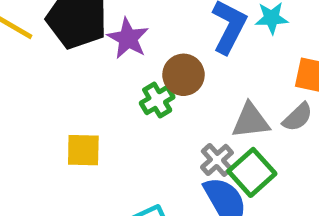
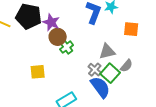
brown circle: (184, 75) -> (58, 37), moved
gray semicircle: (298, 117) -> (126, 66), moved

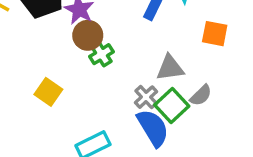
yellow square: (38, 72) -> (48, 92), turned 35

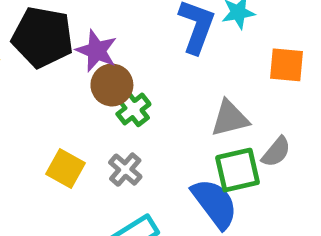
gray cross: (146, 97) -> (125, 170), moved
green square: (172, 106) -> (238, 170), turned 36

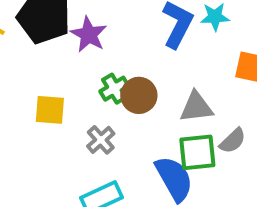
brown circle: (112, 85) -> (139, 95), moved
yellow square: (66, 168) -> (50, 110), moved, turned -32

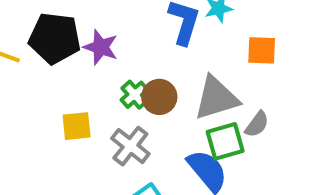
gray triangle: (196, 107) -> (216, 98), size x1.4
gray cross: (101, 140) -> (130, 146), size x1.4

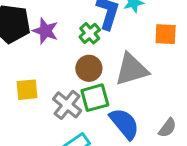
green cross: (135, 95) -> (90, 33), moved
gray semicircle: (257, 124) -> (167, 128), moved
green square: (225, 141) -> (95, 98), moved

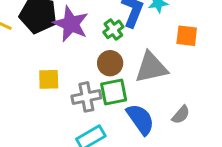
purple star: (45, 31) -> (71, 24), size x1.4
gray cross: (67, 105) -> (86, 97), turned 36
gray semicircle: (167, 128) -> (181, 115), moved

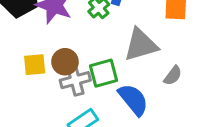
brown circle: (110, 63) -> (65, 62), moved
gray semicircle: (181, 115) -> (173, 76), moved

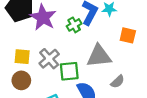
brown circle: (65, 62) -> (21, 80), moved
gray cross: (75, 80) -> (49, 59), moved, turned -36

